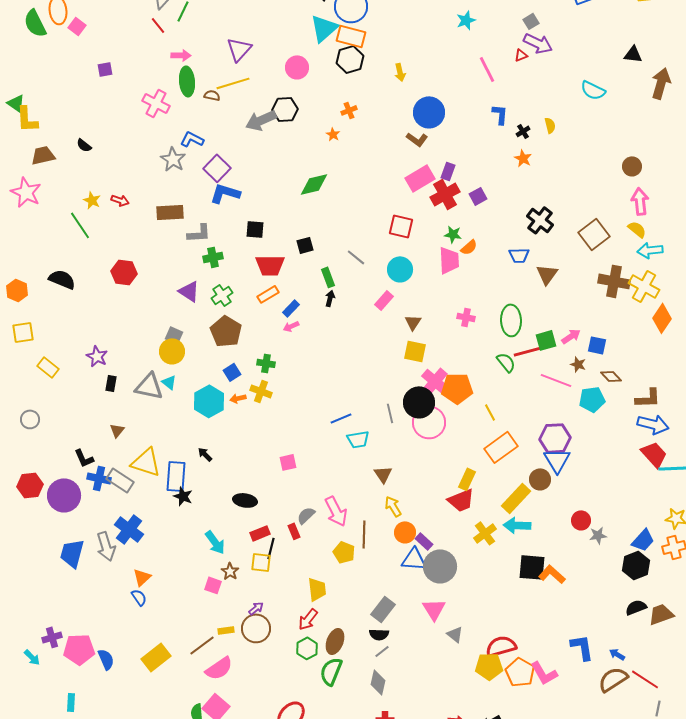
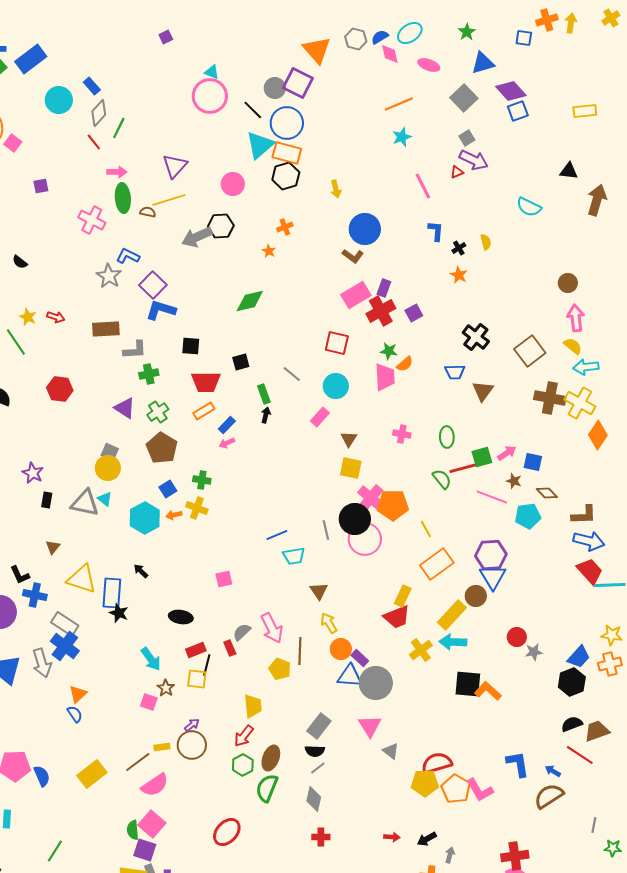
green ellipse: (511, 320) -> (447, 437), size x0.7
gray rectangle: (120, 480) -> (65, 624), moved
red line: (645, 679) -> (580, 755), moved

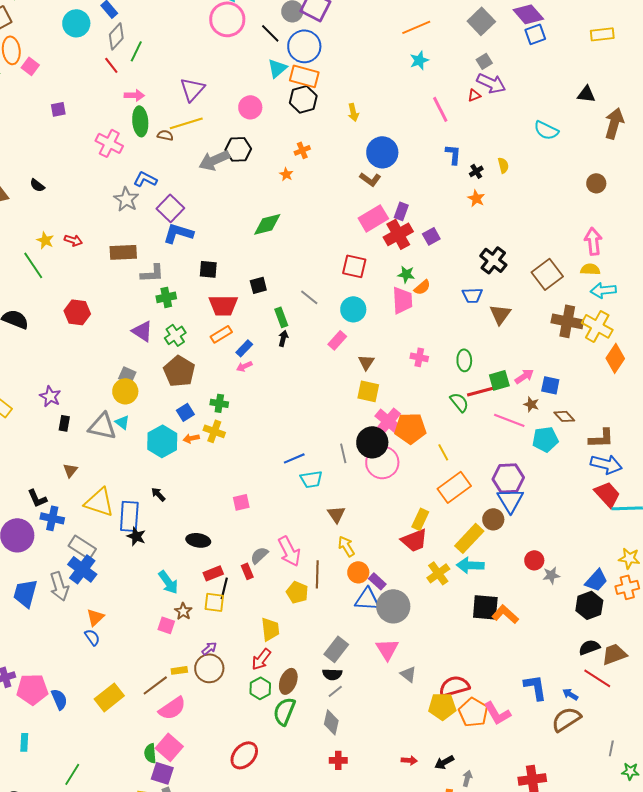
cyan triangle: (260, 145) -> (277, 68), size x0.7
brown circle: (568, 283) -> (596, 183), moved
yellow semicircle: (573, 346) -> (590, 269), turned -36

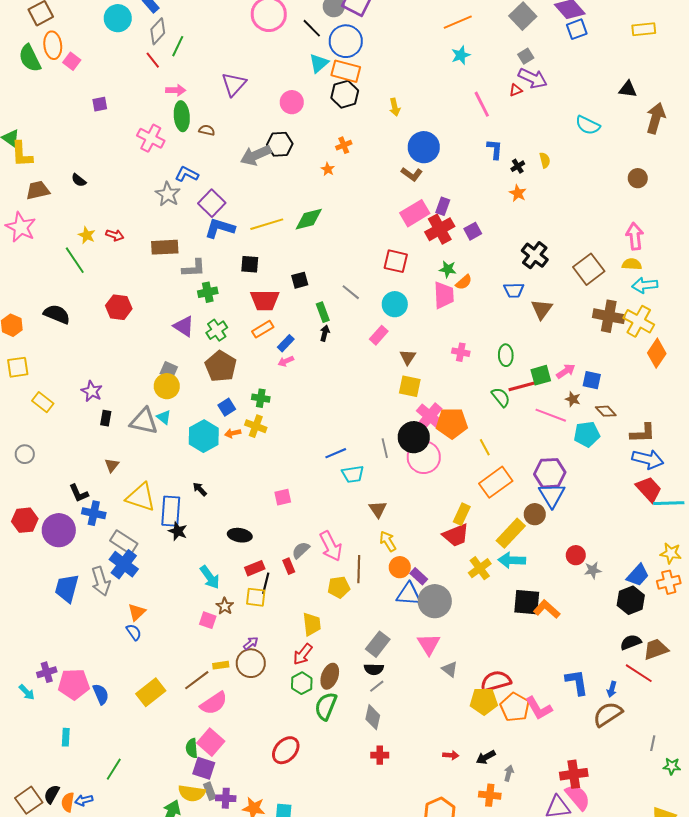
yellow line: (186, 123) -> (267, 224), moved
yellow pentagon: (297, 592) -> (339, 587), turned -30
blue arrow: (570, 694) -> (612, 689), turned -105

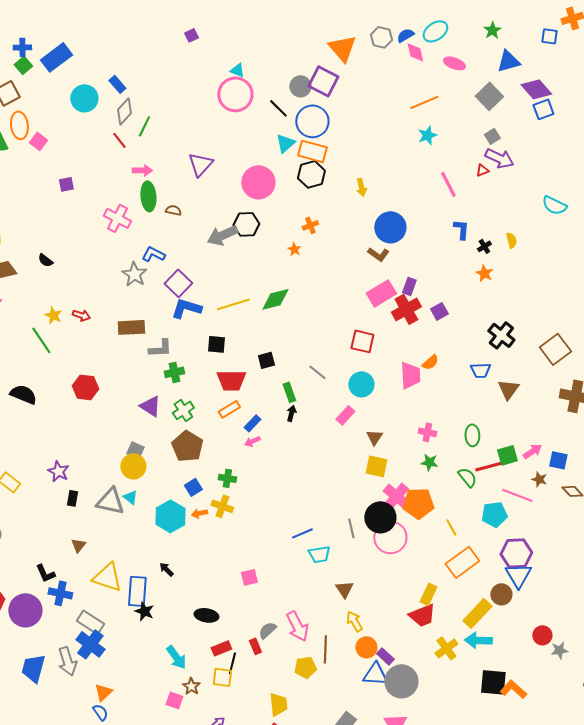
pink circle: (292, 102) -> (258, 182), size x1.4
green star: (448, 269) -> (429, 462), moved
cyan pentagon: (587, 434) -> (494, 514), moved

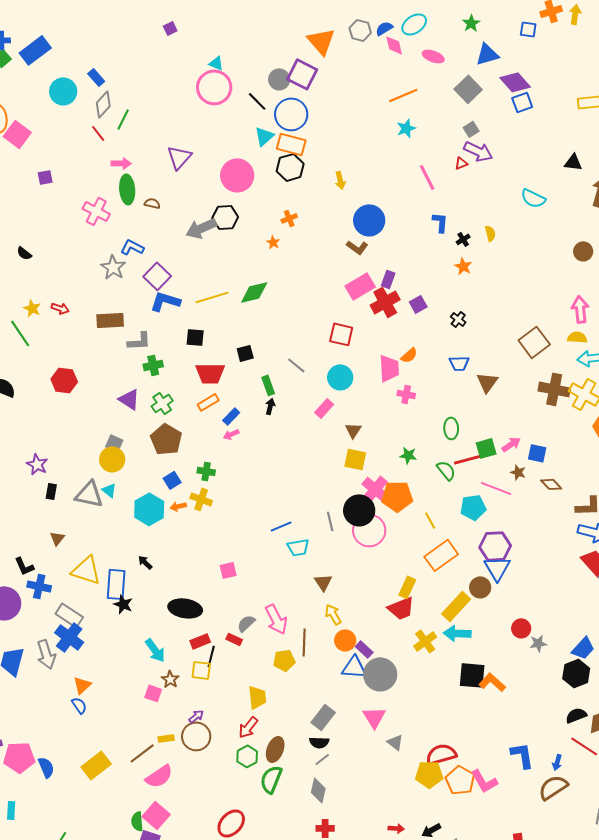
pink square: (38, 141) -> (17, 134), size x1.5
black cross: (501, 335) -> (458, 319), moved, size x0.6
pink cross: (427, 432) -> (406, 394), moved
black ellipse: (206, 615) -> (185, 608), size x1.4
red rectangle: (255, 646) -> (234, 639), turned -42

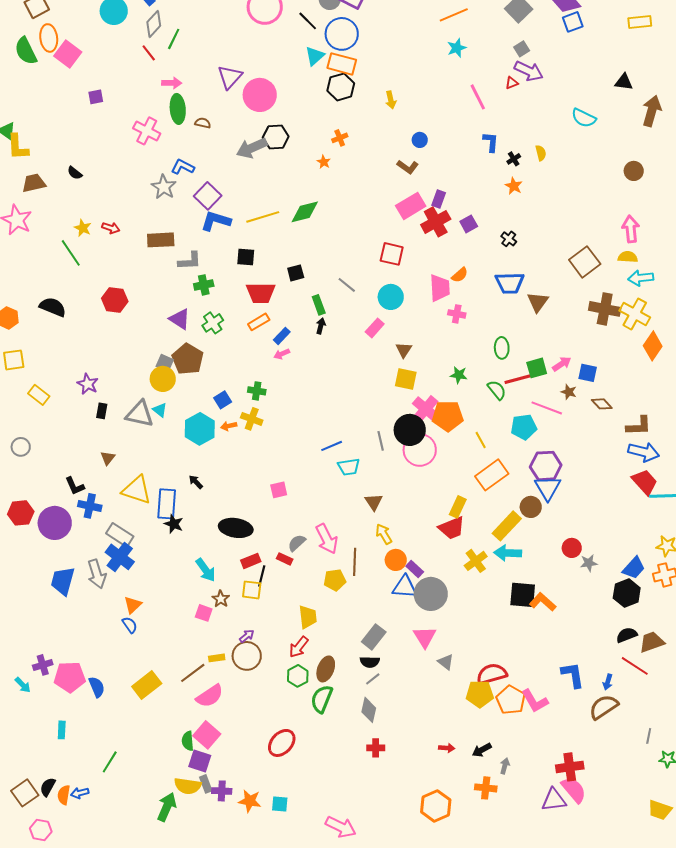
pink circle: (237, 175) -> (260, 95), moved
blue circle: (369, 220) -> (420, 140), size x0.5
blue trapezoid: (459, 363) -> (510, 283), size x1.4
brown pentagon: (166, 439) -> (188, 359), moved

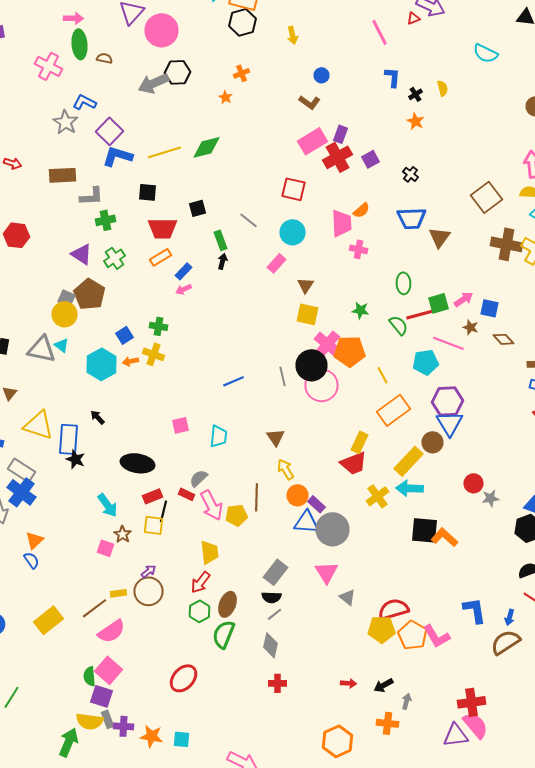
cyan trapezoid: (349, 467) -> (218, 436), moved, turned -75
pink arrow: (327, 539) -> (212, 505), moved

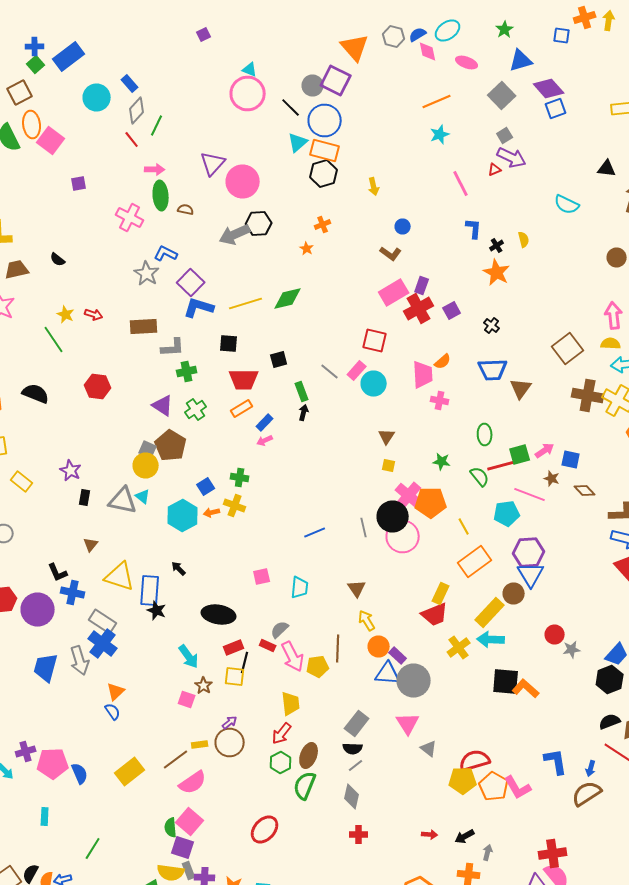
orange star: (416, 121) -> (497, 272), size x1.5
pink rectangle: (276, 263) -> (357, 370), moved
yellow square: (308, 314) -> (389, 466), size x0.6

